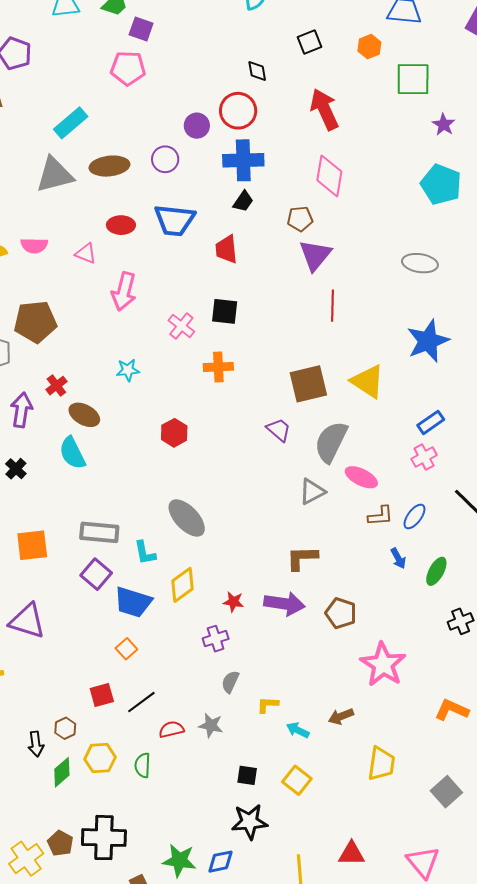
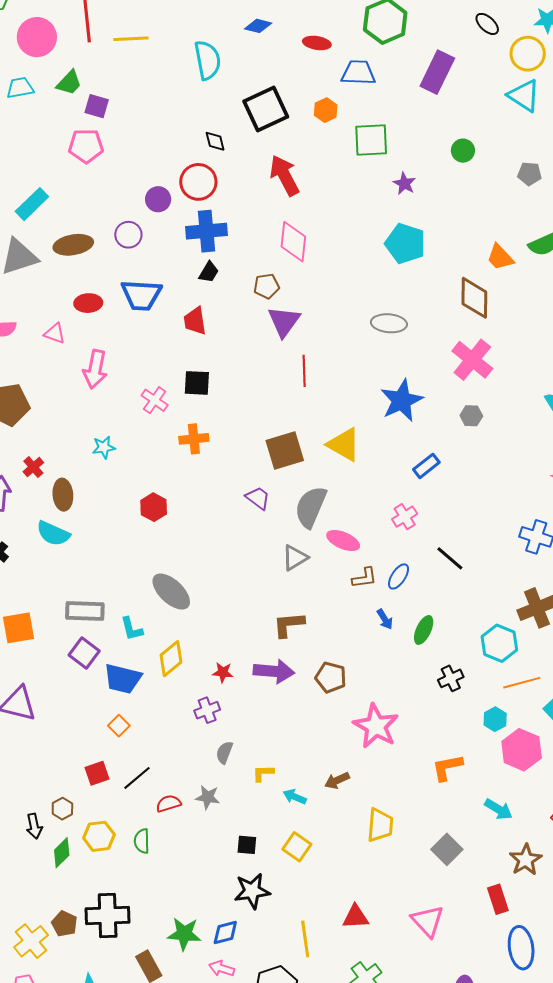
black square: (310, 42) -> (266, 109), size x1.8
brown ellipse: (84, 415) -> (63, 495), turned 60
blue rectangle: (431, 422) -> (426, 466), moved
cyan semicircle: (72, 453) -> (53, 533), turned -36
orange L-shape: (452, 710) -> (447, 767), turned -32

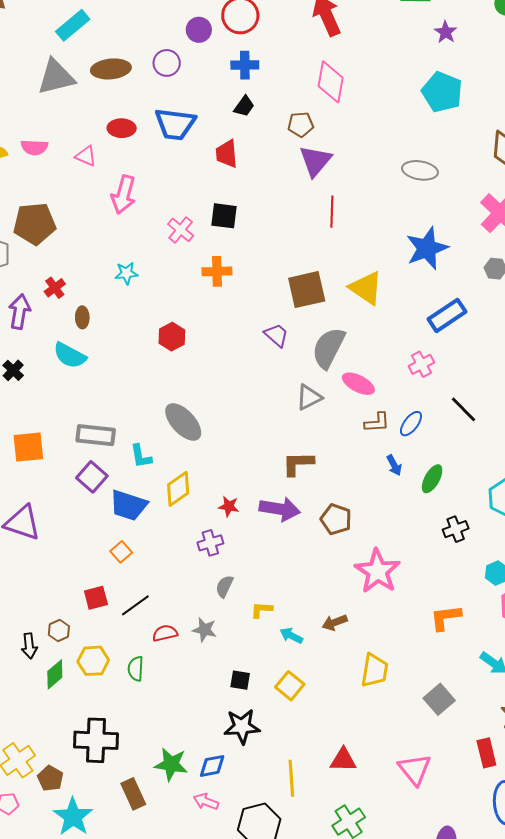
blue cross: (207, 231) -> (245, 65), size x0.7
blue rectangle: (426, 466) -> (447, 315), size x1.4
brown ellipse: (63, 495) -> (82, 317), size x0.7
brown pentagon: (64, 924) -> (50, 778), moved

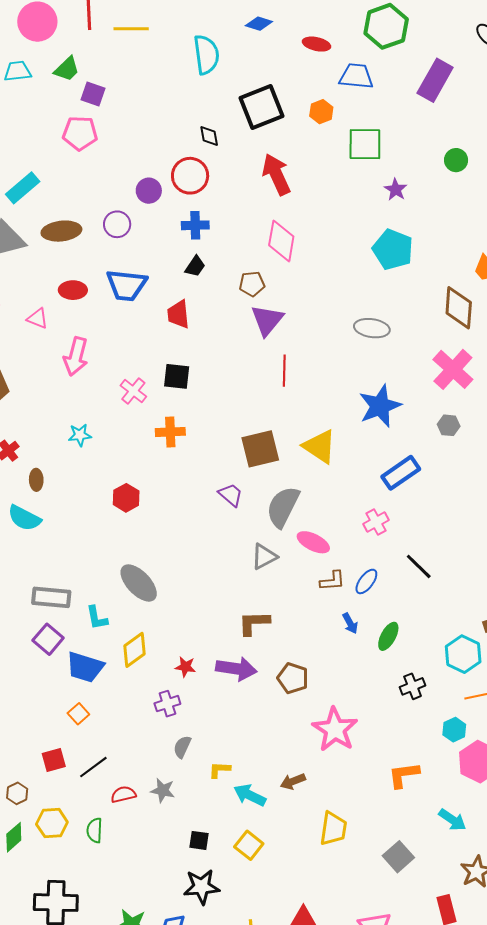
cyan arrow: (291, 636) -> (250, 795), size x1.4

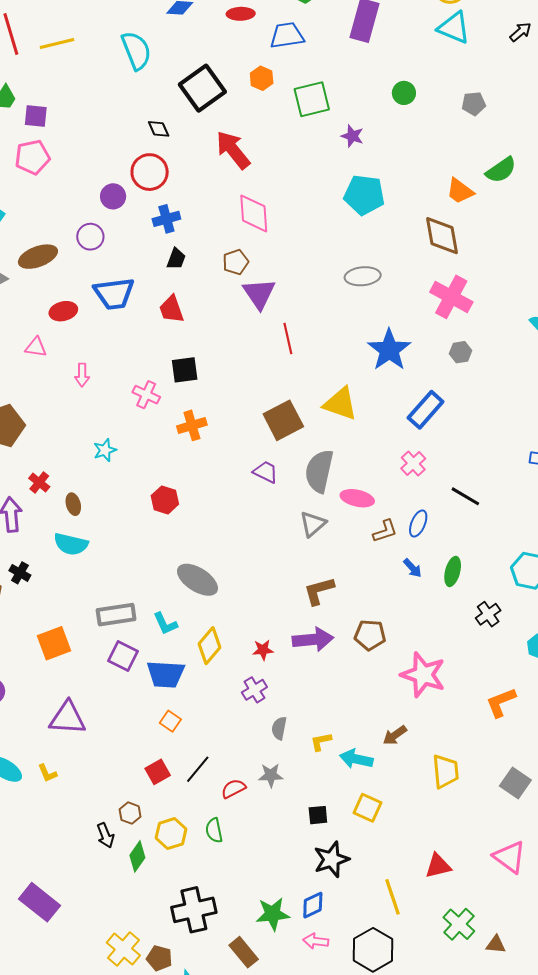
pink arrow: (76, 357) -> (82, 375), size x0.6

